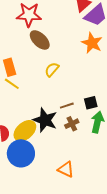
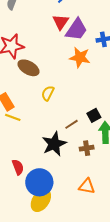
black star: (45, 120) -> (54, 144), turned -30
brown cross: (72, 124) -> (87, 148), moved, turned 32
yellow ellipse: (25, 131) -> (41, 200), moved

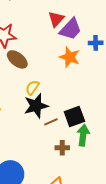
black square: (94, 115) -> (74, 117), size x1.5
black star: (54, 144) -> (36, 106), moved

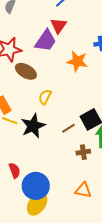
purple trapezoid: (70, 29) -> (46, 41), moved
black star: (36, 106) -> (33, 126), moved

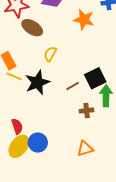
blue circle: (36, 186) -> (38, 143), size x0.7
orange triangle: (83, 190) -> (85, 149), turned -30
yellow ellipse: (37, 204) -> (19, 146), moved

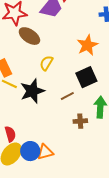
orange star: (84, 20) -> (87, 45), moved, turned 30
black square: (95, 78) -> (86, 77), moved
orange triangle: (85, 149) -> (45, 152), moved

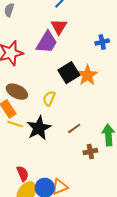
brown ellipse: (29, 36) -> (17, 92), moved
black square: (86, 77) -> (69, 73), moved

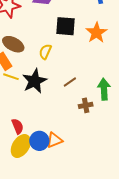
black square: (69, 73) -> (66, 26), turned 35
orange star: (87, 75) -> (96, 33), moved

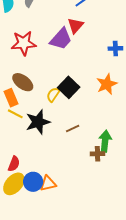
black square: (66, 26) -> (69, 87), moved, turned 30
brown cross: (86, 105) -> (97, 154), moved
red semicircle: (18, 126) -> (14, 164), turned 35

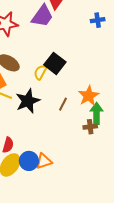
orange star: (107, 84) -> (89, 96), moved
brown line: (73, 129) -> (63, 104), turned -32

